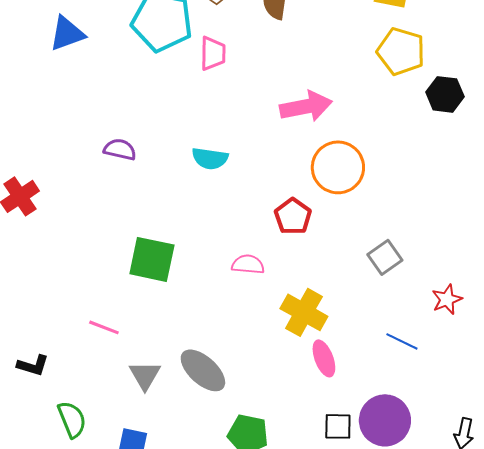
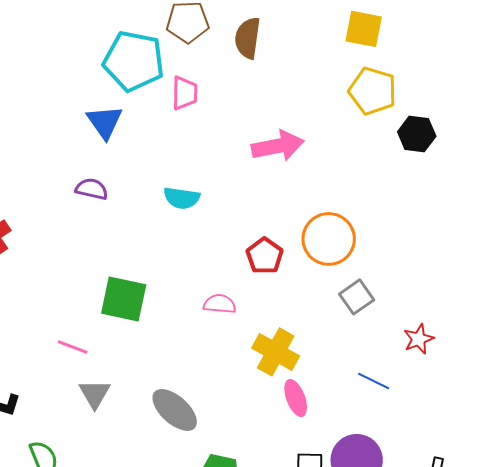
blue triangle: (67, 33) -> (105, 122), moved, turned -45
orange circle: (338, 167) -> (329, 239), moved
pink line: (104, 327) -> (73, 347), moved
gray triangle: (145, 375) -> (95, 394), moved

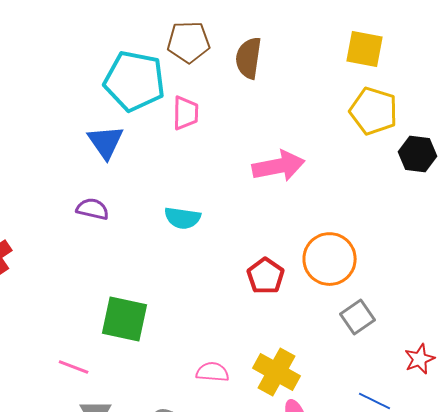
pink semicircle: (220, 304) -> (213, 372), moved

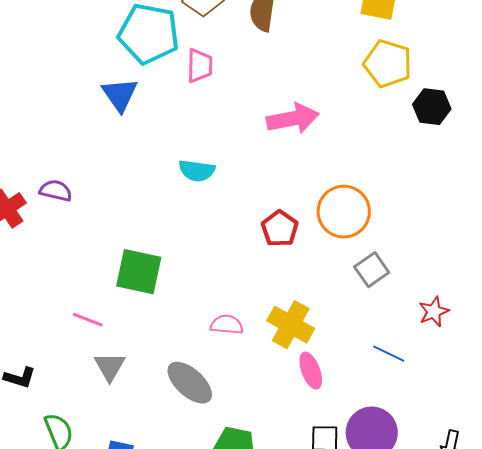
purple semicircle: (93, 209) -> (56, 191), moved

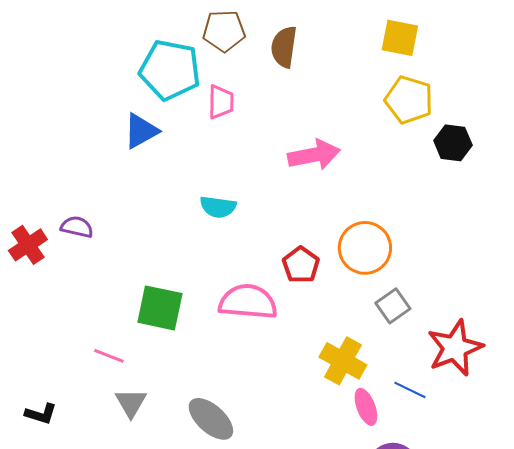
blue triangle: (120, 95) -> (141, 131), turned 36
red star: (434, 312) -> (455, 348), size x1.8
pink semicircle: (227, 325) -> (248, 302), moved, size x1.8
yellow cross: (291, 325) -> (343, 361), moved
pink ellipse: (311, 371) -> (366, 407), moved

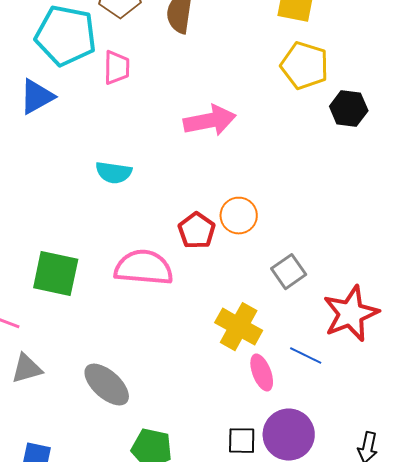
orange circle: (365, 248) -> (239, 216), moved, size x0.7
gray triangle: (131, 403) -> (27, 369), turned 44

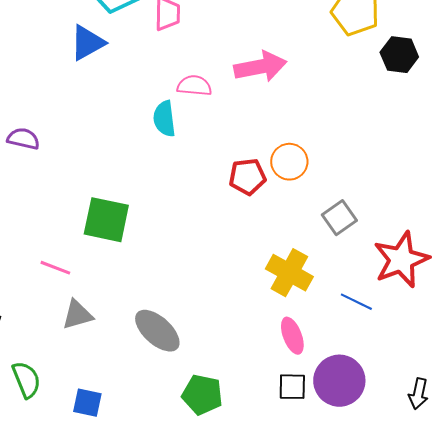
cyan semicircle: (114, 173) -> (164, 119), turned 75
red pentagon: (197, 231) -> (247, 177), turned 30
pink semicircle: (144, 268) -> (194, 86), moved, size x0.6
pink ellipse: (262, 373) -> (292, 336), moved

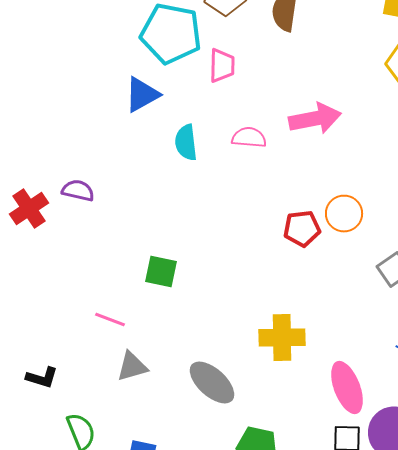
cyan semicircle: (164, 119) -> (186, 142), moved
green square: (106, 220) -> (161, 272), size x0.7
yellow cross: (289, 273) -> (282, 338), moved, turned -30
pink ellipse: (292, 336) -> (347, 388), size x1.4

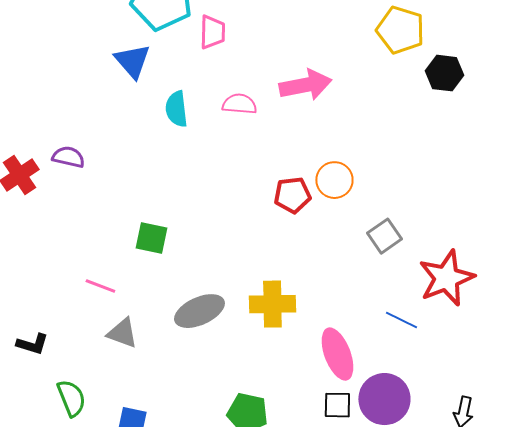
blue triangle: (142, 94) -> (132, 61), turned -42
gray triangle: (132, 366) -> (122, 333), turned 36
gray ellipse: (212, 382) -> (199, 311), moved, turned -66

